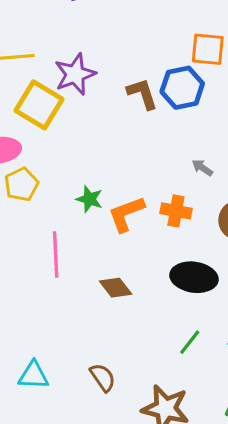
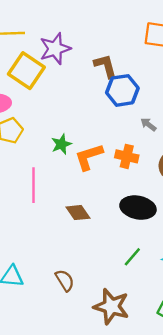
blue hexagon: (182, 88) -> (122, 90), moved
green star: (89, 199) -> (61, 144), turned 30

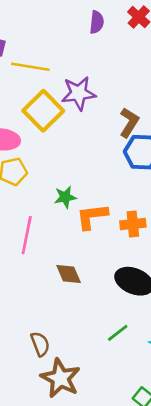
brown L-shape: (106, 66) -> (129, 122), turned 36
orange cross: (127, 156) -> (133, 224), turned -30
brown star: (111, 306) -> (60, 378), moved

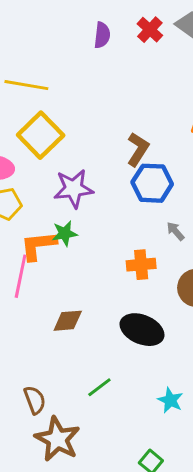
purple star: (79, 93) -> (74, 189), moved
orange L-shape: (92, 216) -> (38, 246), moved
brown diamond: (69, 274) -> (68, 321), turned -72
green line: (118, 333) -> (99, 387), moved

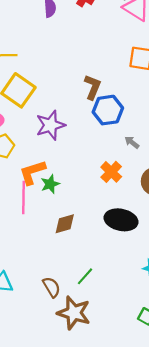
green star: (65, 233) -> (50, 184), moved
orange cross: (141, 265) -> (111, 172), turned -30
green line: (99, 387) -> (85, 276), moved

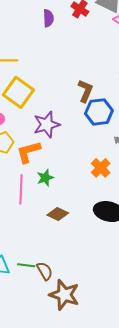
orange L-shape: (32, 172) -> (28, 152), moved
brown diamond: (65, 224) -> (58, 214), turned 40
green line: (85, 276) -> (26, 265), moved, turned 54

